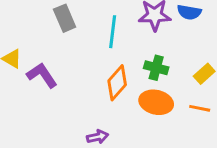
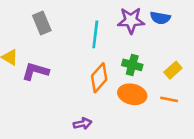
gray rectangle: (65, 18) -> (42, 23), moved
purple L-shape: (42, 75) -> (35, 71), turned -40

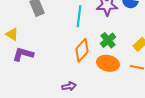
green cross: (132, 65) -> (108, 40), turned 35
purple L-shape: (35, 71) -> (23, 54), moved

